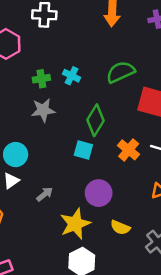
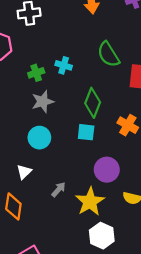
green semicircle: (121, 72) -> (108, 54), turned -88
cyan circle: (16, 155) -> (39, 138), moved
gray arrow: (45, 194) -> (59, 189), moved

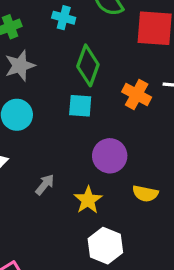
cyan cross: (64, 65) -> (64, 18), moved
yellow star: (90, 202) -> (88, 200), size x0.7

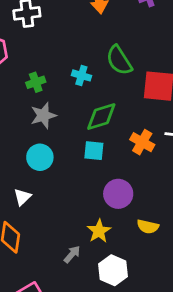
green diamond: (88, 65) -> (101, 117), turned 52
gray arrow: (45, 185) -> (72, 254), moved

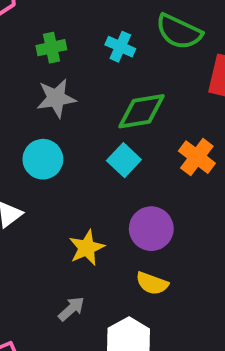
green semicircle: (119, 60) -> (179, 32), turned -40
cyan square: (94, 151) -> (124, 160), turned 30
yellow semicircle: (148, 227) -> (152, 283), moved
yellow star: (99, 231) -> (87, 248), moved

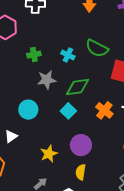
gray star: (56, 98) -> (47, 80), moved
yellow semicircle: (152, 283) -> (81, 172), turned 77

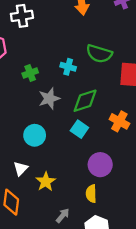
yellow star: (49, 154) -> (46, 182), moved
yellow semicircle: (81, 172) -> (91, 194), moved

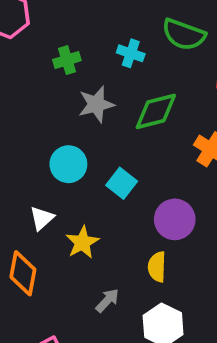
cyan square: (79, 129) -> (122, 183), moved

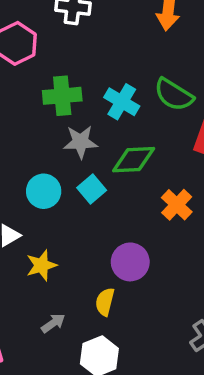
cyan cross: (131, 53) -> (122, 102), size x1.4
green cross: (67, 60) -> (62, 96), size x1.5
cyan square: (122, 183) -> (92, 189), moved

